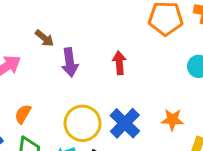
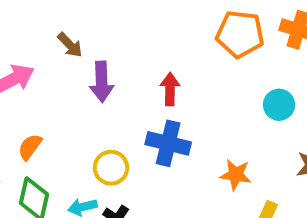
yellow circle: (83, 123) -> (111, 168), size x0.7
blue cross: (125, 123) -> (168, 143), moved, turned -36

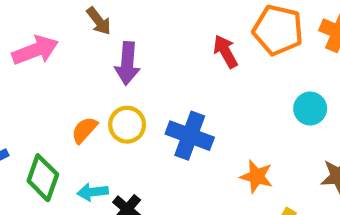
red arrow: (170, 89) -> (226, 52), moved, turned -36
orange semicircle: (30, 147) -> (84, 130), moved
yellow circle: (111, 168) -> (127, 125), moved

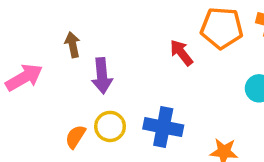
brown arrow: (99, 21) -> (73, 45), turned -145

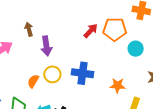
orange pentagon: (222, 28) -> (115, 29), moved
red arrow: (181, 53) -> (91, 31), turned 84

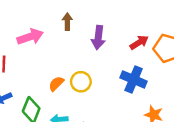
purple arrow: (46, 46) -> (98, 38), moved
blue cross: (83, 73) -> (134, 79), moved

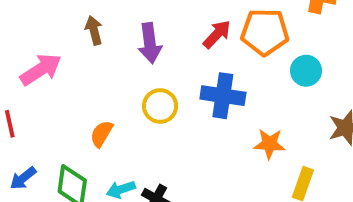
yellow circle: (81, 82) -> (160, 106), moved

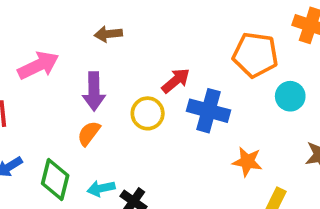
brown arrow: (94, 30) -> (108, 34), moved, turned -88
red arrow: (217, 34) -> (176, 81), moved
purple arrow: (150, 43) -> (94, 91), moved

